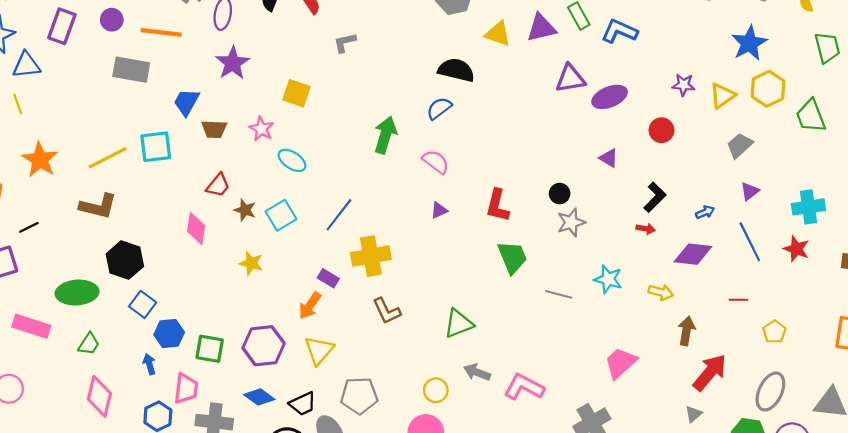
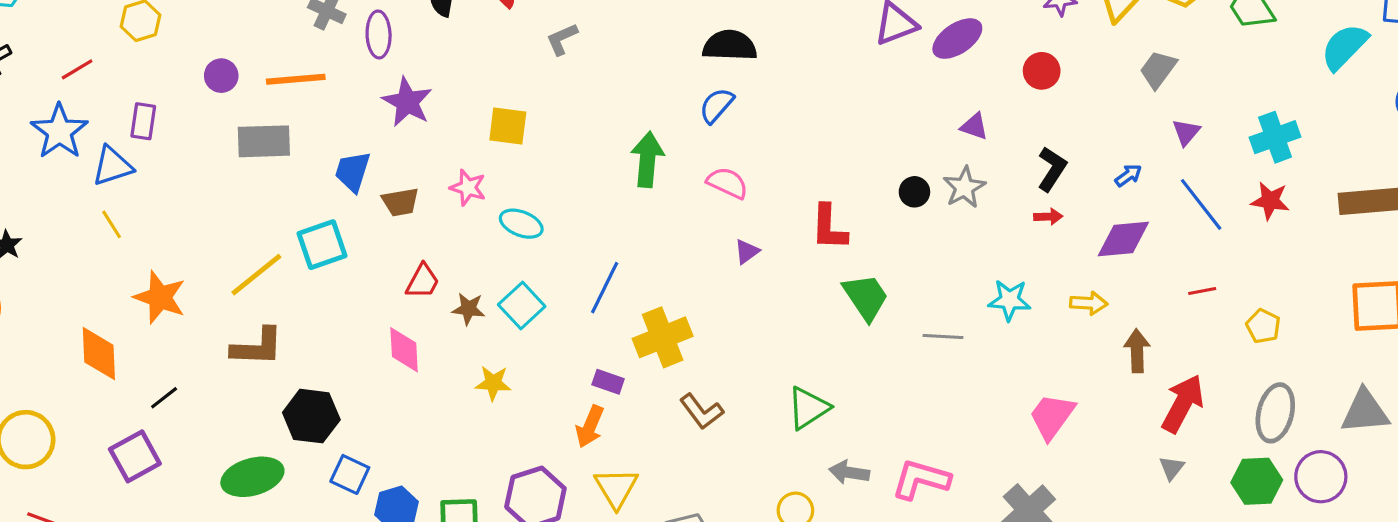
purple rectangle: (62, 26) -> (143, 121), moved, size x0.7
gray star: (571, 222) -> (964, 187), moved

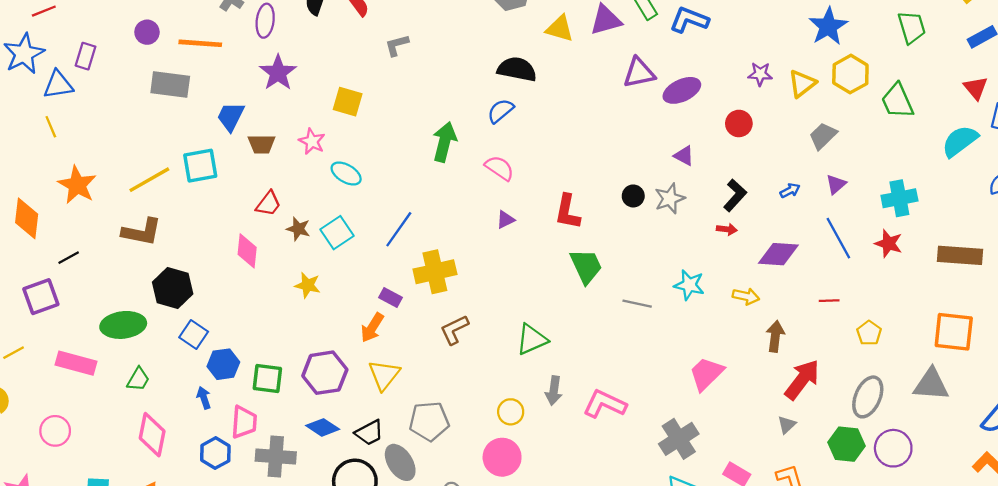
blue arrow: (1128, 175) -> (790, 191), moved
brown L-shape: (702, 411) -> (454, 330), turned 92
gray triangle: (1365, 412) -> (931, 385), moved
gray arrow: (849, 472) -> (554, 391), turned -100

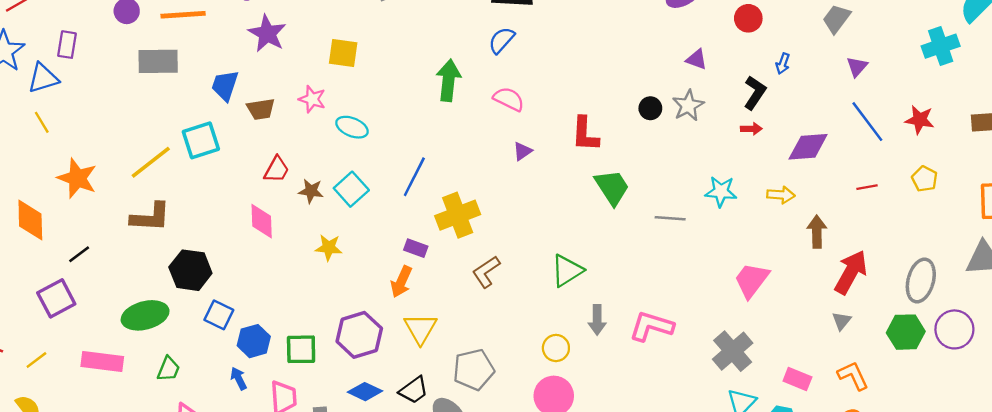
blue arrow: (790, 191) -> (783, 64), moved, turned 144
cyan cross: (899, 198) -> (941, 46), moved
yellow pentagon: (869, 333) -> (925, 179), moved

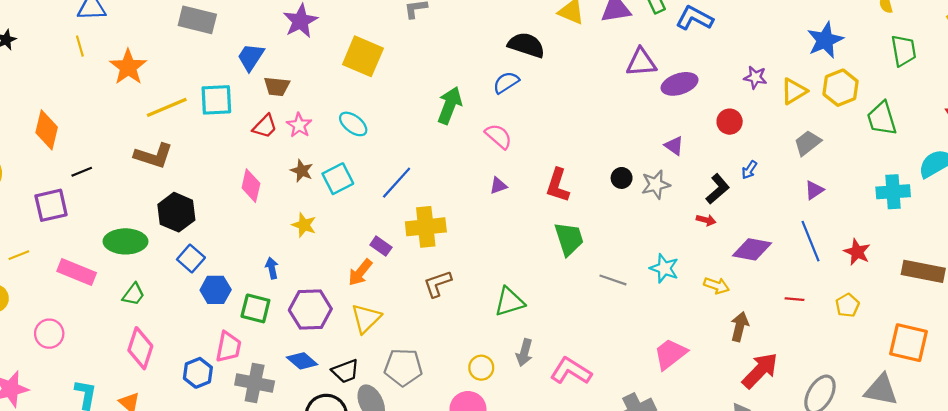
yellow square: (343, 53) -> (363, 56), size x1.4
pink star: (312, 99) -> (299, 125), moved
red trapezoid: (277, 170) -> (265, 126), moved
orange star: (77, 178) -> (128, 67), moved
blue arrow: (239, 378) -> (272, 268), moved

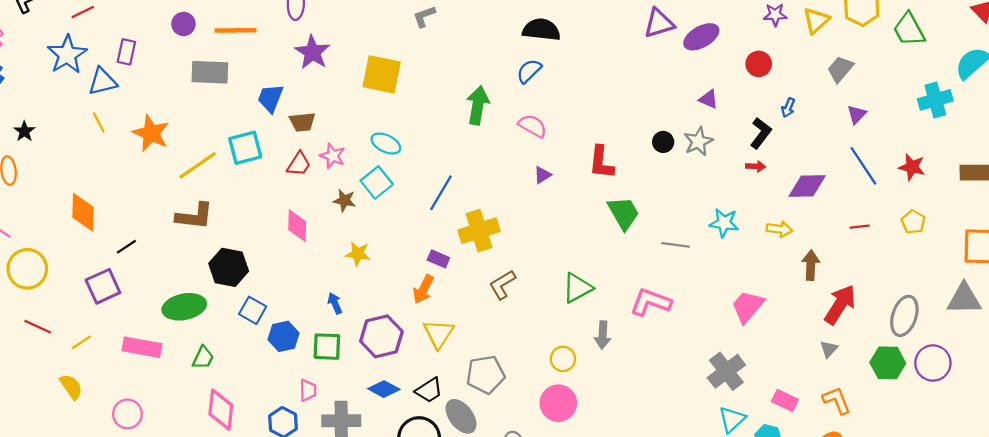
cyan square: (338, 179) -> (377, 182), moved
pink trapezoid: (228, 347) -> (308, 390), size x0.7
pink L-shape: (571, 371) -> (651, 302), moved

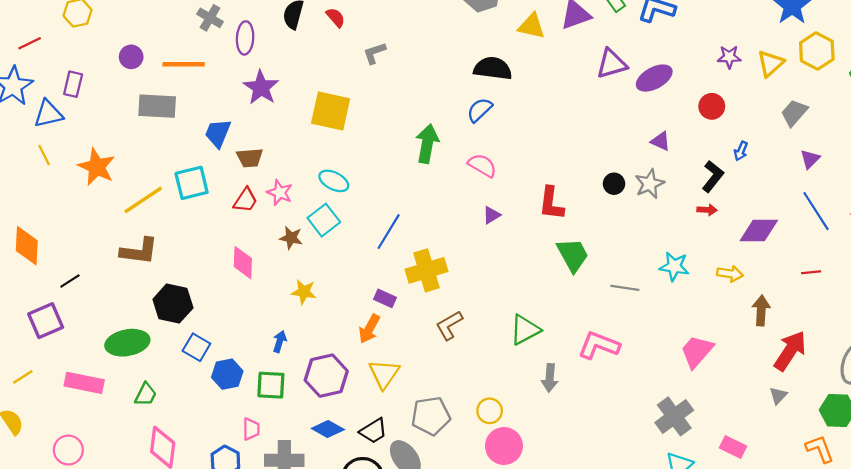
blue arrow: (335, 303) -> (280, 341), turned 40
yellow circle: (563, 359) -> (490, 411), moved
orange L-shape: (837, 400) -> (820, 449), moved

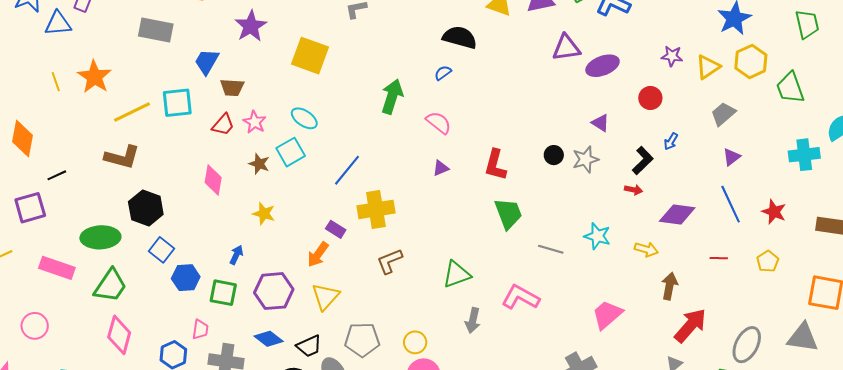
blue semicircle: (480, 110) -> (443, 73), size x0.7
yellow line: (44, 155) -> (56, 82), moved
green trapezoid: (146, 394) -> (110, 286), size x1.6

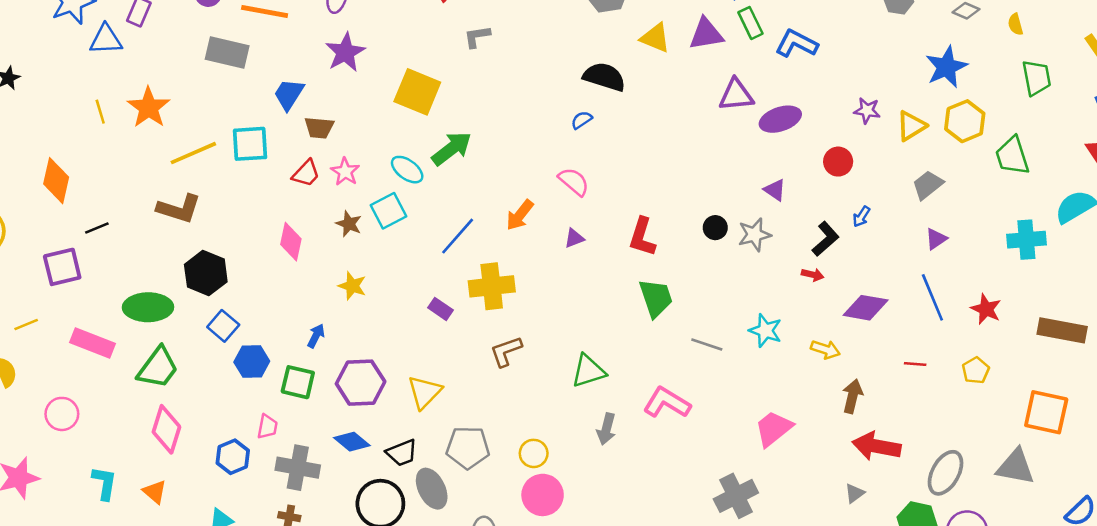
green arrow: (392, 97) -> (452, 148), moved, turned 32
orange arrow: (318, 255) -> (520, 215), moved
red arrow: (690, 326) -> (877, 446), turned -123

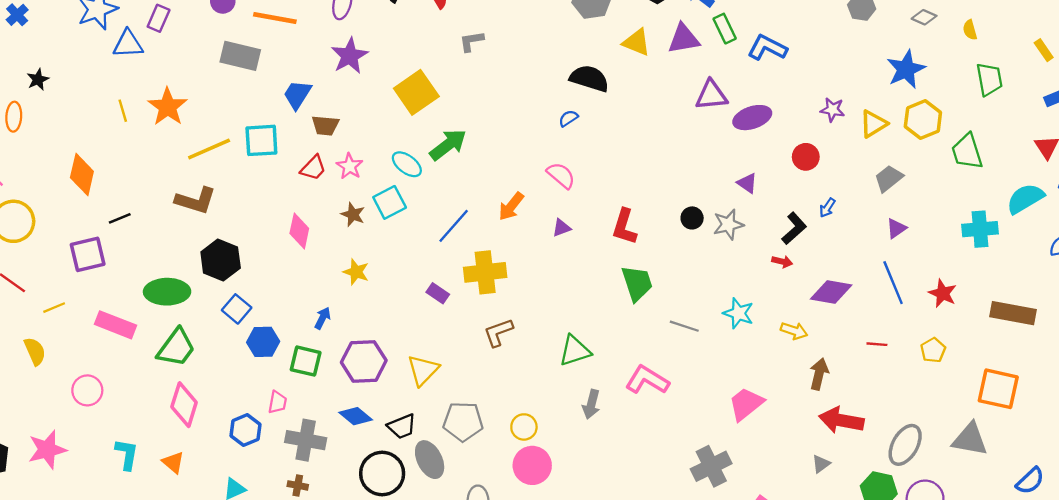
yellow square: (417, 92) -> (416, 92), turned 33

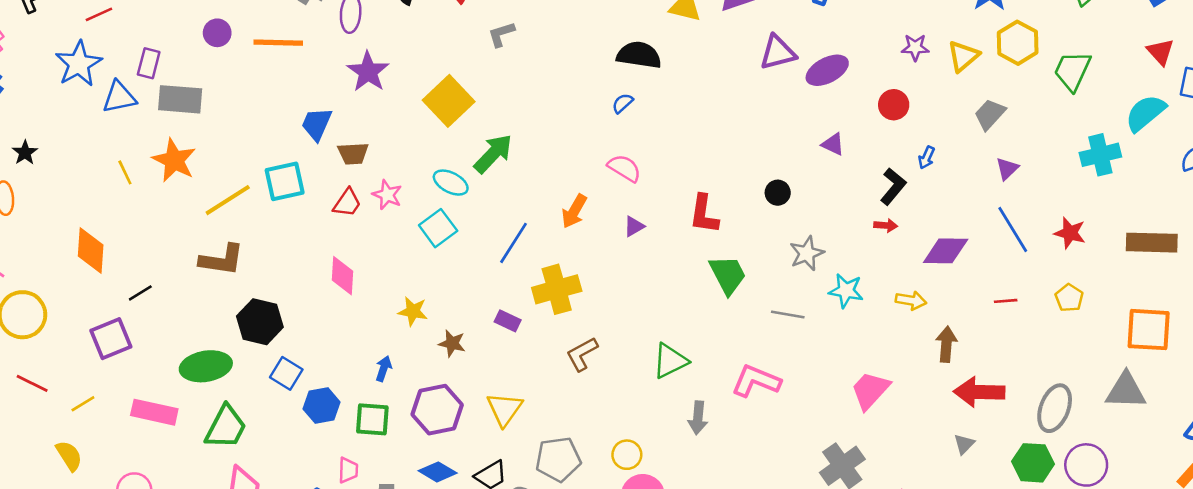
gray rectangle: (240, 56) -> (180, 99), moved
green trapezoid: (967, 152) -> (1072, 71), turned 51
brown star: (353, 214) -> (452, 343), moved
gray star: (728, 225) -> (807, 253), moved

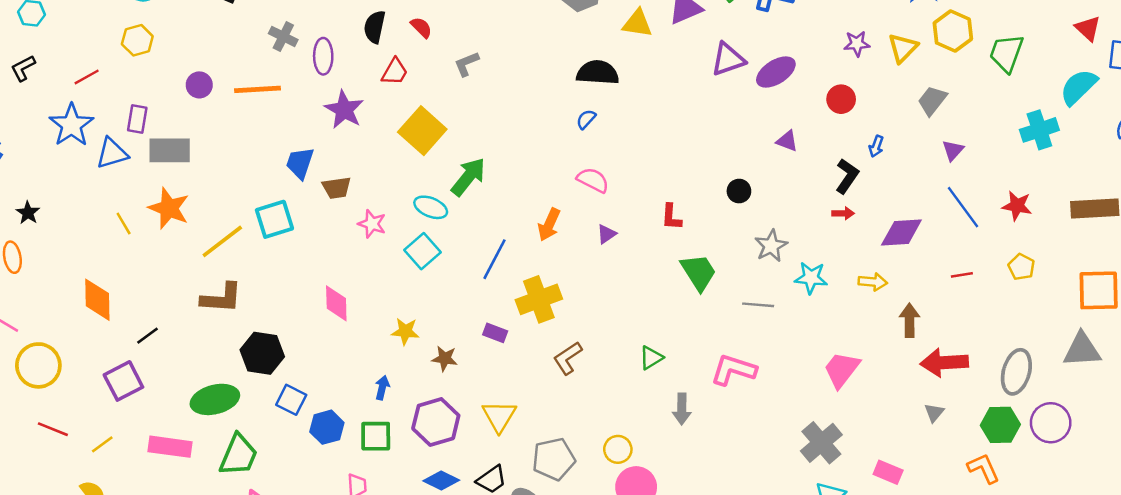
red trapezoid: (347, 203) -> (395, 72), moved
red L-shape: (704, 214) -> (671, 217), size x0.7
green triangle: (670, 361) -> (651, 358), size x0.7

